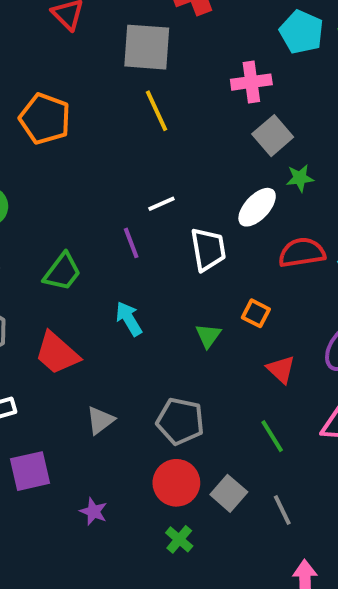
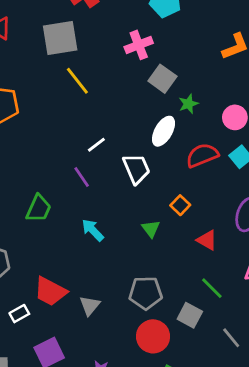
orange square: (256, 313) -> (180, 205), turned 30
red trapezoid: (57, 353) -> (50, 291), moved
gray square: (229, 493) -> (190, 315), moved

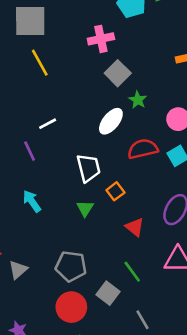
green star: (188, 104) -> (138, 100), turned -30
white trapezoid: (136, 169) -> (89, 168), moved

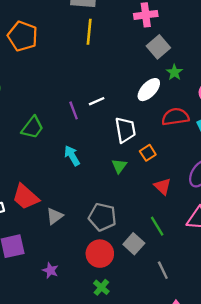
yellow line: (40, 63) -> (89, 32), turned 30
white line: (48, 124) -> (97, 101), moved

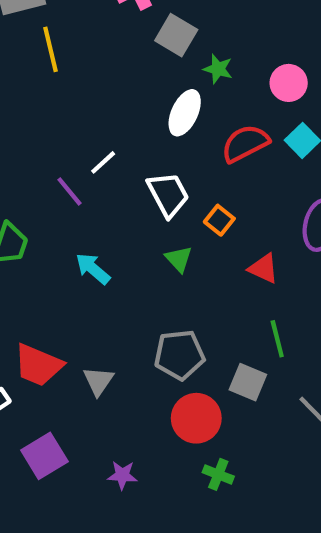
green line: (157, 226) -> (277, 339), turned 36

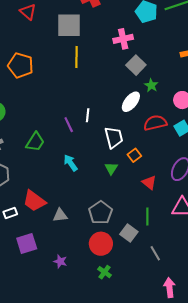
white line: (103, 162) -> (88, 115), turned -56
gray pentagon: (179, 355) -> (100, 213), turned 30
gray triangle: (98, 381) -> (60, 215), turned 35

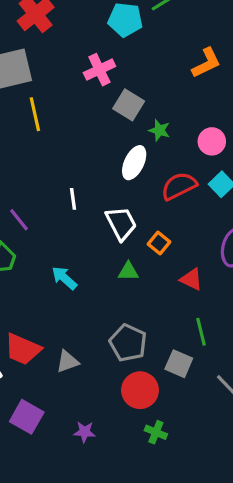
purple line: (69, 125) -> (19, 220), moved
green triangle: (111, 168) -> (128, 271), turned -48
purple square: (27, 243) -> (27, 417), turned -30

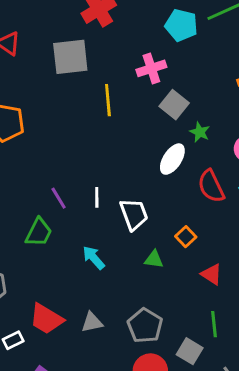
yellow line: (35, 114) -> (108, 100), moved
red semicircle: (179, 186) -> (211, 186), turned -96
white line: (73, 199) -> (97, 197), moved
white trapezoid: (121, 223) -> (134, 214), moved
gray triangle: (67, 362) -> (92, 322), moved

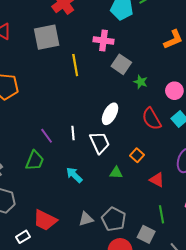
pink cross: (151, 68) -> (103, 41), turned 30
white ellipse: (172, 159) -> (110, 114), moved
gray triangle: (92, 322) -> (86, 219), moved

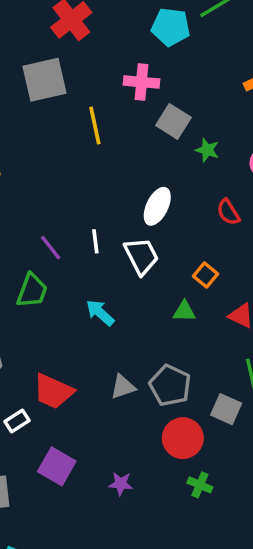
red semicircle: (152, 119) -> (228, 212), size x0.7
green triangle: (116, 173) -> (184, 311), moved

